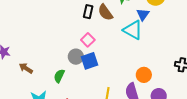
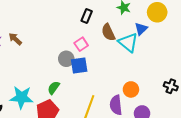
brown semicircle: (105, 12) -> (108, 32), moved
brown arrow: (26, 68) -> (15, 39), moved
green semicircle: (59, 76) -> (54, 88), moved

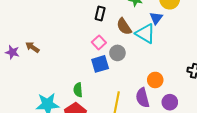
gray circle: (66, 59) -> (117, 53), moved
green semicircle: (54, 88) -> (78, 90), turned -32

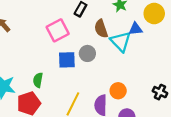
blue triangle: (156, 18) -> (136, 29), turned 32
pink square: (99, 42) -> (58, 30), moved, size x1.5

